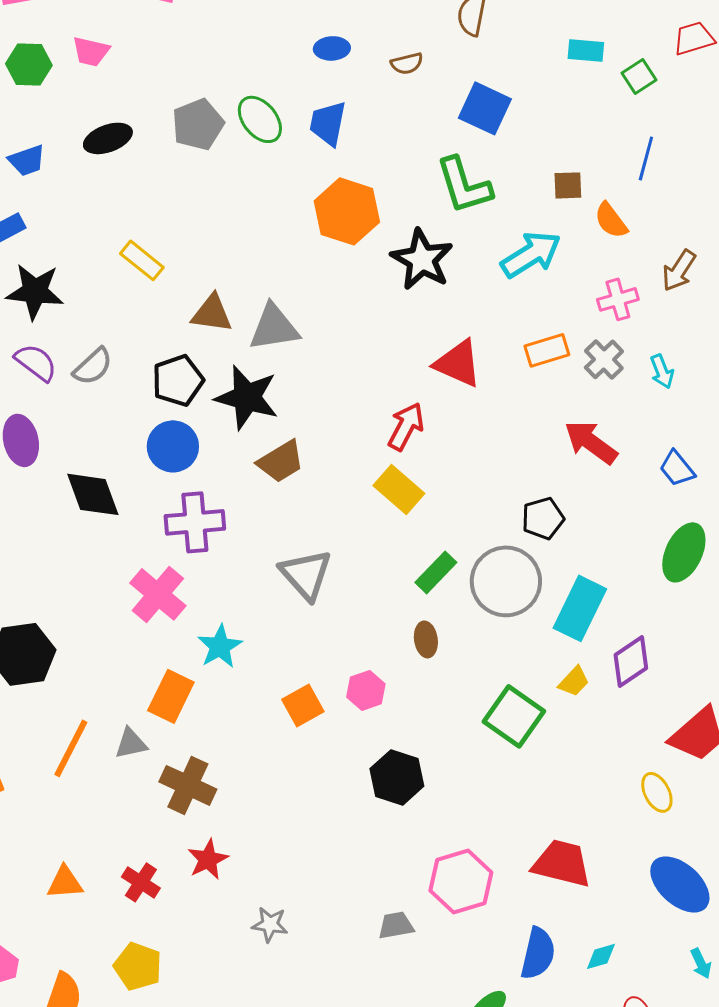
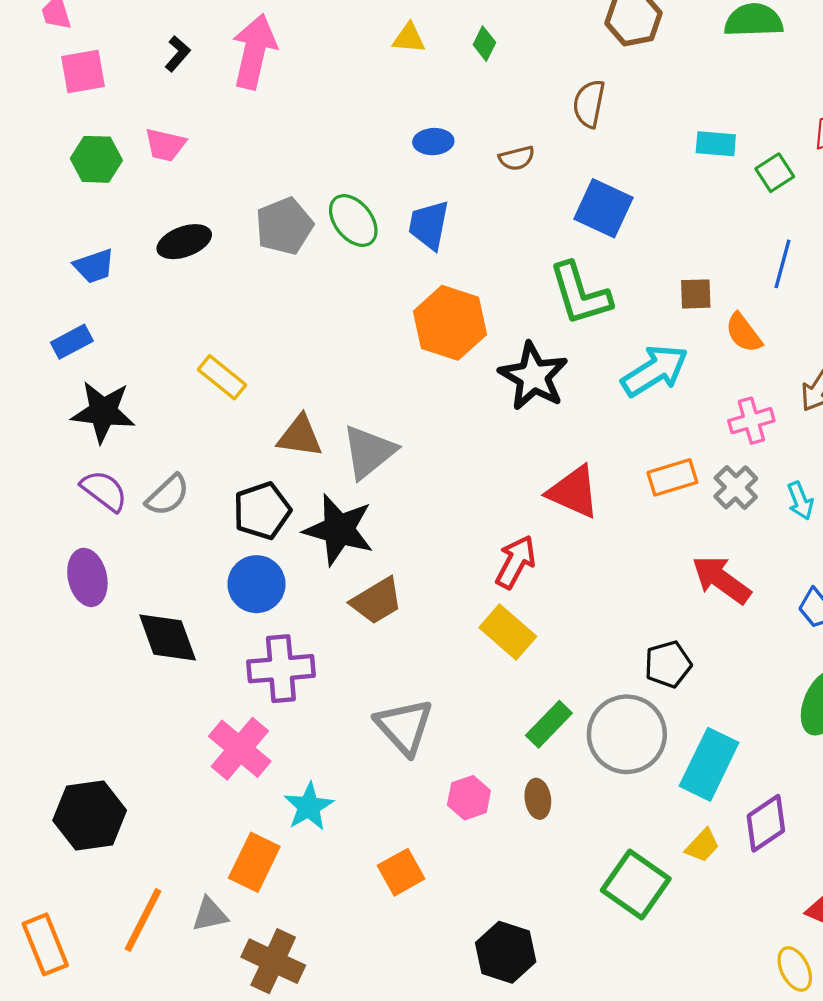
gray triangle: (274, 327) -> (369, 452), turned -30
pink hexagon: (366, 690) -> (469, 798), moved

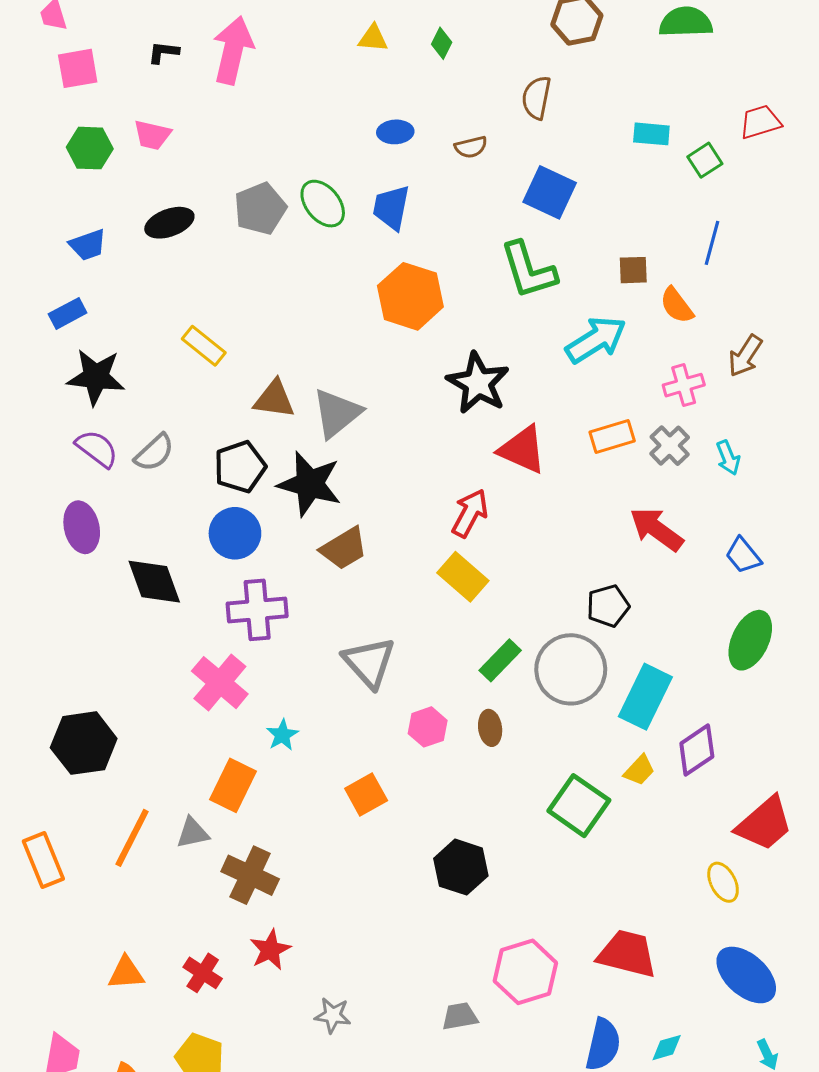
black L-shape: (178, 54) -> (163, 52), turned -124
black star: (533, 376) -> (478, 383), moved
cyan star: (309, 807) -> (282, 735), size x0.7

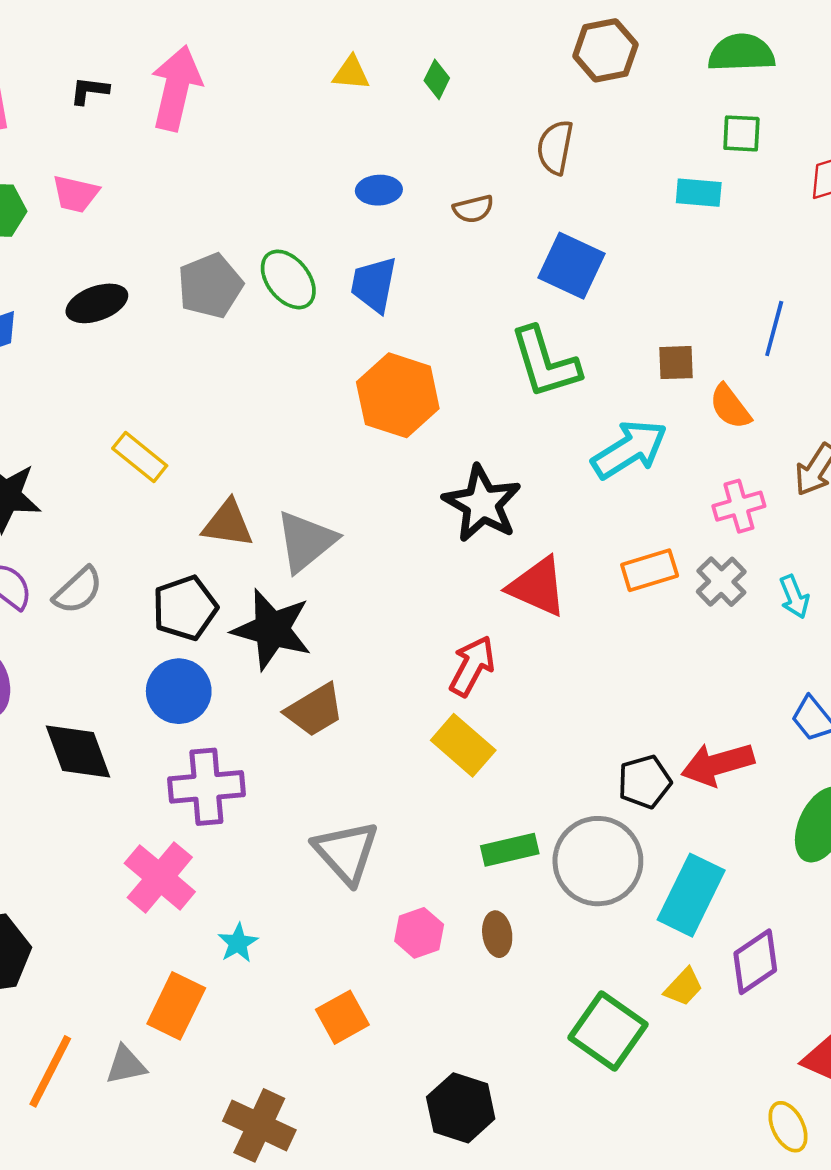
green square: (705, 160) -> (741, 133), moved, turned 36
red arrow: (656, 529) -> (718, 764), moved, turned -52
green rectangle: (500, 660) -> (510, 850), turned 33
brown cross: (250, 875) -> (259, 1125), moved

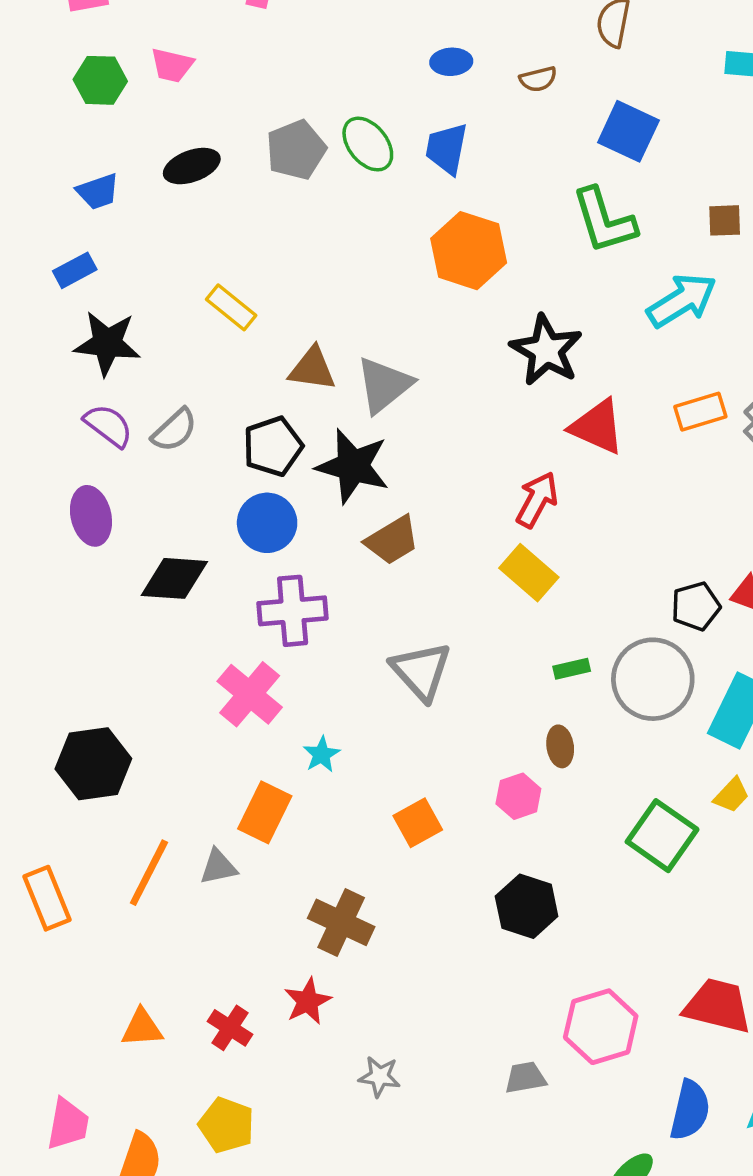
black diamond: (78, 752) -> (174, 578), turned -66
green rectangle: (510, 850) -> (572, 669), size x0.7
pink hexagon: (419, 933) -> (518, 796), moved

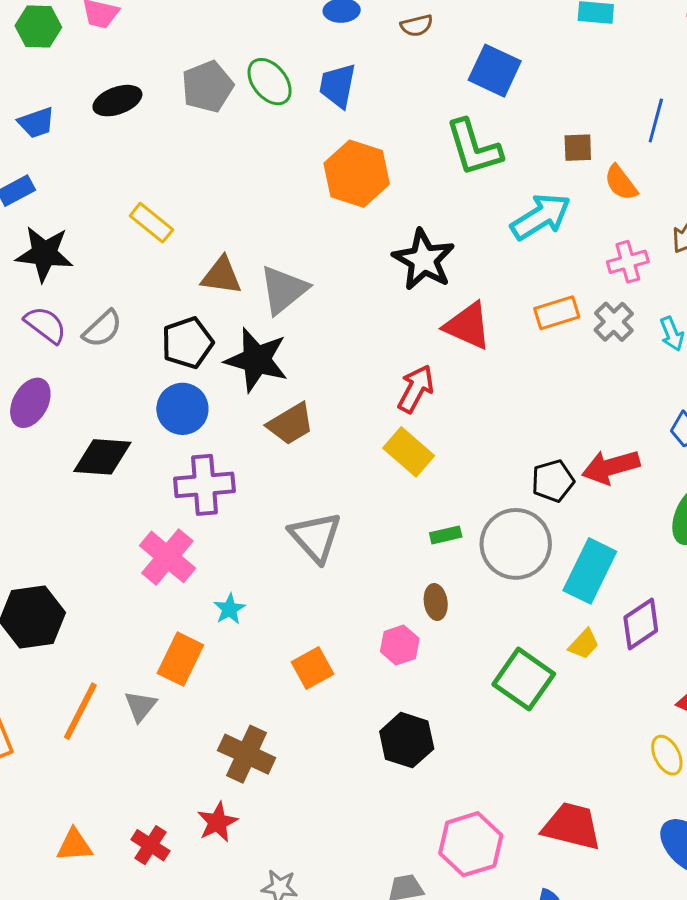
purple ellipse: (91, 516) -> (30, 403), turned 42
gray triangle: (218, 867) -> (140, 706), turned -39

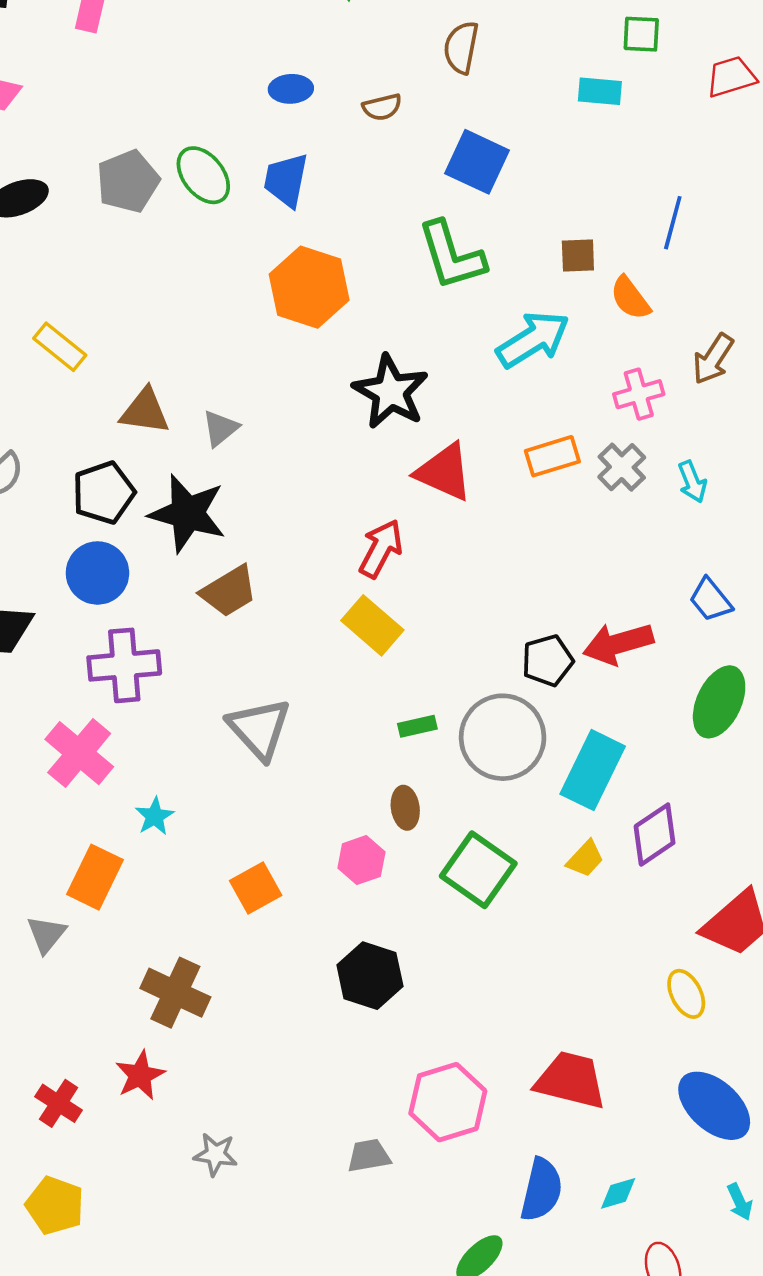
gray triangle: (284, 290) -> (220, 428), size x0.6
green square: (524, 679) -> (478, 870), moved

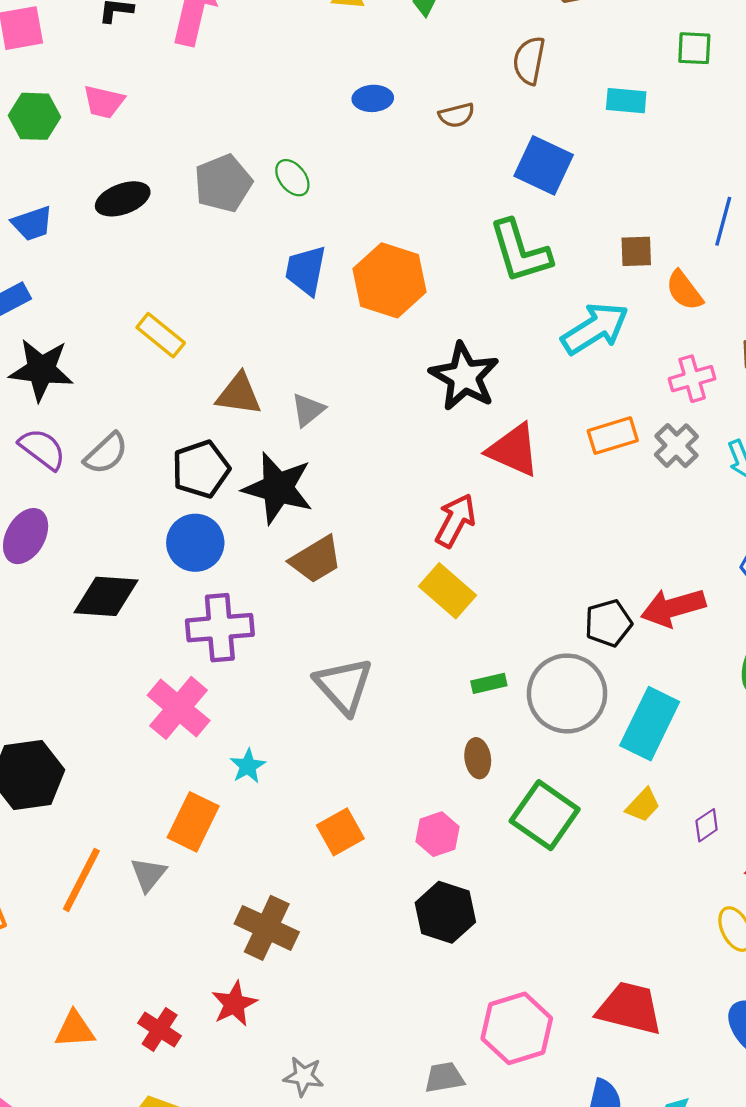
cyan rectangle: (600, 91) -> (626, 101), moved
green ellipse: (203, 175) -> (292, 178), size x0.7
blue trapezoid: (286, 180) -> (306, 270), moved
purple diamond: (655, 835) -> (707, 825), moved, size x0.6
pink hexagon: (361, 860) -> (438, 834), moved

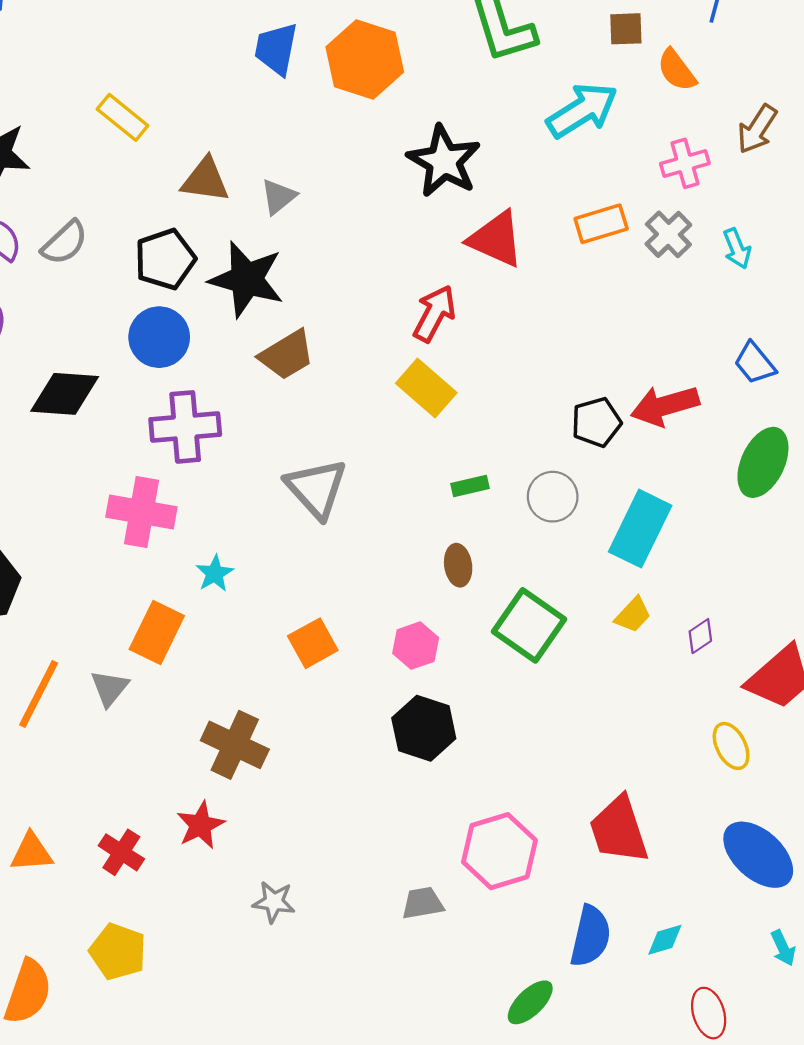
gray circle: (567, 693) -> (553, 497), size x0.6
pink cross: (179, 708) -> (141, 512), turned -30
red trapezoid: (630, 1008) -> (619, 830), turned -122

